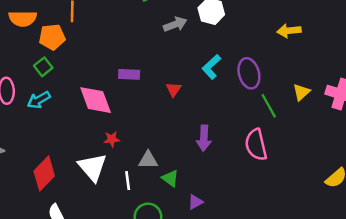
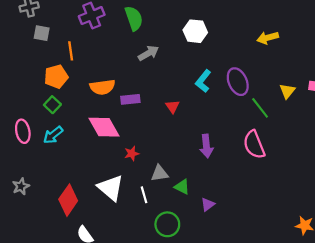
orange semicircle: (23, 19) -> (102, 87), moved
gray arrow: (175, 24) -> (148, 53), moved
red star: (112, 139) -> (132, 153), moved

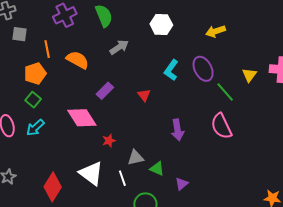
yellow arrow: (268, 38) -> (216, 31), moved
orange semicircle: (102, 87) -> (78, 60), moved, turned -140
purple rectangle: (130, 99) -> (105, 91), turned -36

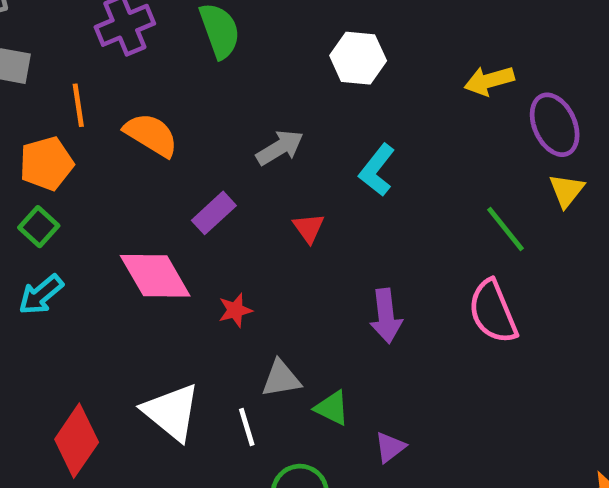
gray arrow: (119, 47) -> (280, 148), moved
purple ellipse: (203, 69) -> (555, 125), moved
red star: (109, 141) -> (235, 310), moved

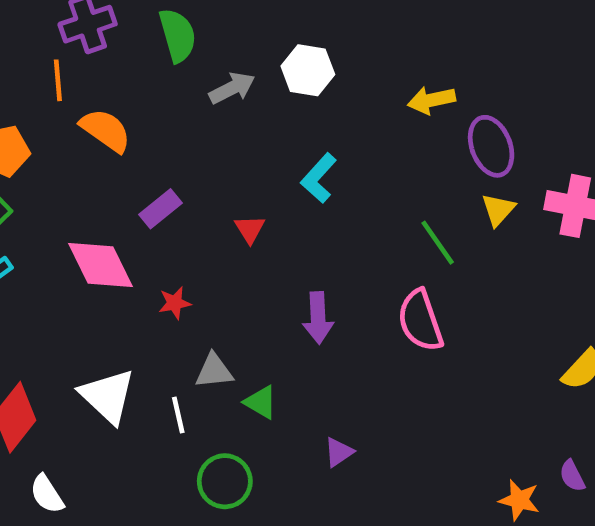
orange line: (78, 105) -> (58, 80), moved
gray arrow: (280, 148) -> (232, 88), moved
purple triangle: (390, 447) -> (339, 452), moved

